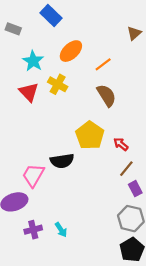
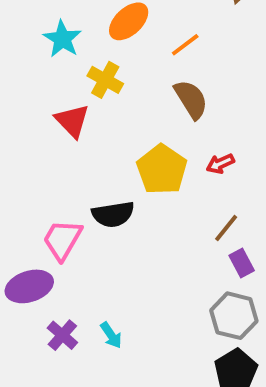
red triangle: (29, 92) -> (72, 121), moved
red arrow: (121, 144) -> (220, 164), moved, turned -64
purple cross: (33, 230) -> (62, 335), turned -35

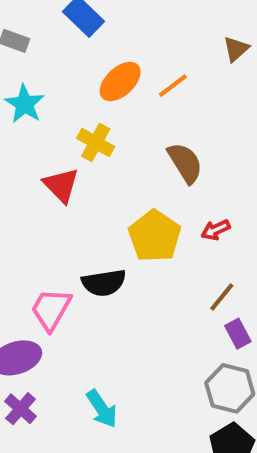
cyan star: (62, 39) -> (25, 104), moved
orange line: (185, 45) -> (173, 86), moved
purple cross: (62, 335) -> (21, 409), moved
cyan arrow: (111, 335) -> (102, 409), size x1.4

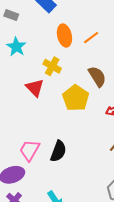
orange ellipse: (120, 82) -> (64, 36), turned -60
yellow pentagon: (155, 236) -> (76, 98), moved
black semicircle: (104, 283) -> (58, 151), moved, turned -60

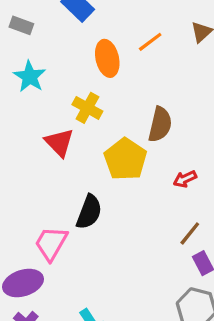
orange line: (91, 38) -> (150, 42), moved
brown semicircle: (97, 76) -> (160, 124), turned 45
black semicircle: (58, 151) -> (89, 212), moved

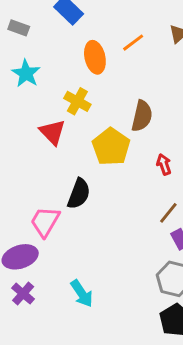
red arrow: (185, 179) -> (164, 164), turned 96

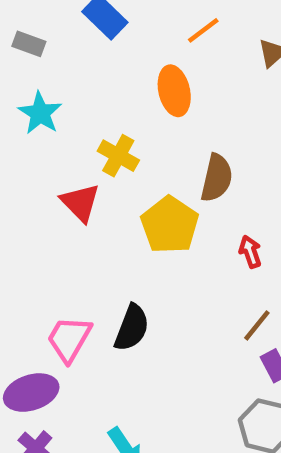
orange line: (133, 43) -> (203, 30), moved
orange ellipse: (95, 57) -> (174, 91), moved
black semicircle: (79, 194) -> (132, 328), moved

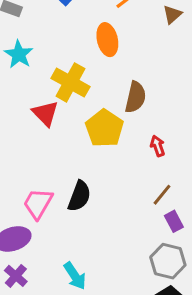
yellow cross: (118, 156) -> (70, 82), size x1.4

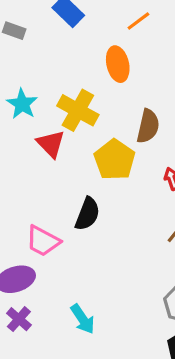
cyan star: (19, 54) -> (22, 104), moved
black semicircle: (79, 196) -> (87, 214), moved
pink trapezoid: (38, 204) -> (43, 241), turned -92

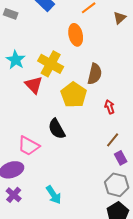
black semicircle: (87, 214) -> (57, 129), turned 130

